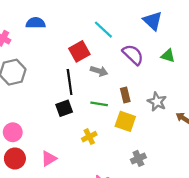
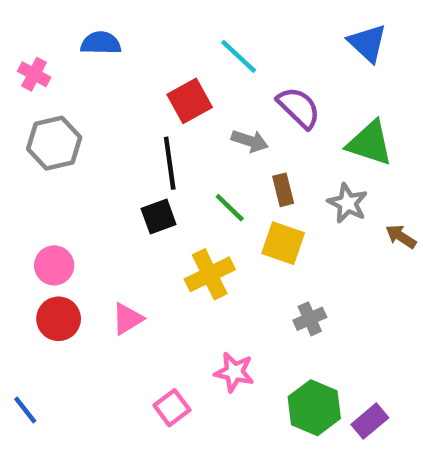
blue triangle: (153, 21) -> (368, 43), moved
green triangle: (168, 56) -> (370, 143), moved, size x1.6
gray arrow: (99, 71) -> (250, 141), moved
green line: (99, 104) -> (230, 208), turned 35
yellow cross: (89, 137) -> (210, 274), size x1.5

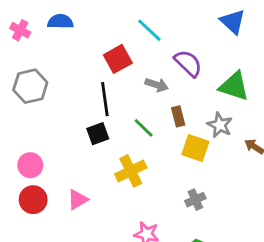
pink cross: (34, 74) -> (20, 30), moved
yellow square: (283, 243) -> (195, 148), moved

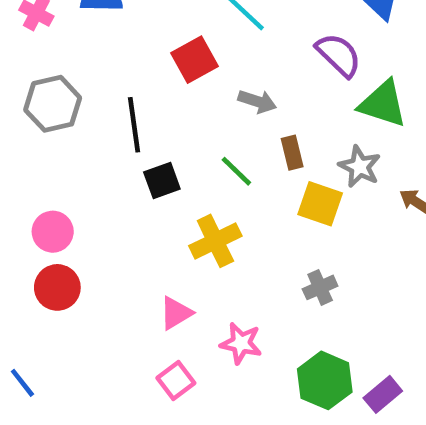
purple semicircle: (188, 63) -> (339, 55), moved
black line: (105, 99) -> (134, 125), moved
pink triangle: (78, 200) -> (176, 313), moved

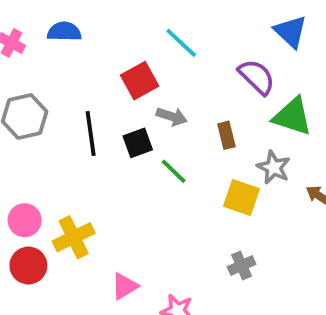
gray arrow: (257, 101) -> (172, 116), moved
brown rectangle: (292, 153) -> (226, 135), moved
black square: (162, 181) -> (138, 143), moved
yellow cross: (215, 241) -> (74, 237), moved

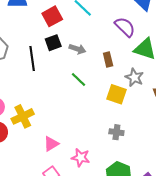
red square: (140, 81) -> (52, 16), moved
black square: (138, 143) -> (53, 43), moved
gray cross: (242, 265) -> (116, 132), turned 32

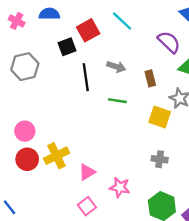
black square: (53, 43) -> (67, 47), moved
black line: (32, 58) -> (86, 77), moved
green line: (79, 80) -> (117, 101), turned -35
yellow cross: (23, 116) -> (56, 156), moved

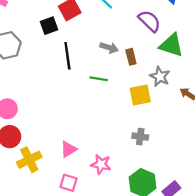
gray arrow: (116, 67) -> (109, 48), moved
yellow square: (160, 117) -> (140, 95), turned -30
yellow cross: (56, 156) -> (29, 160), moved
pink square: (87, 206) -> (69, 183), turned -36

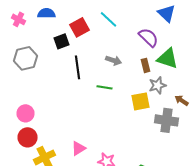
brown rectangle: (131, 57) -> (146, 65), moved
gray star: (160, 76) -> (158, 85), turned 30
gray cross: (140, 137) -> (166, 120), moved, size x1.6

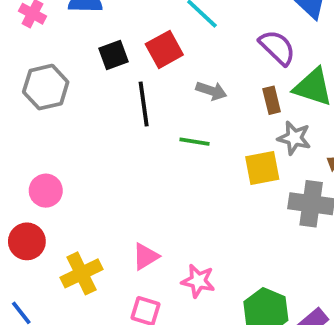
red square: (80, 27) -> (164, 49), moved
gray star: (158, 85) -> (294, 138), turned 30
red circle: (28, 137) -> (27, 241), moved

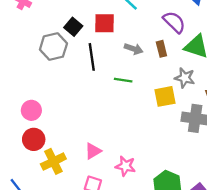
red square: (164, 49) -> (105, 23), turned 30
black square: (113, 55) -> (73, 27), turned -30
gray hexagon: (46, 87) -> (53, 46), moved
brown rectangle: (272, 100) -> (161, 49), moved
red circle: (27, 241) -> (34, 139), moved

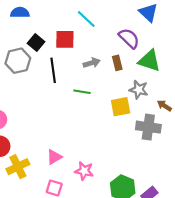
gray arrow: (134, 49) -> (92, 63), turned -35

